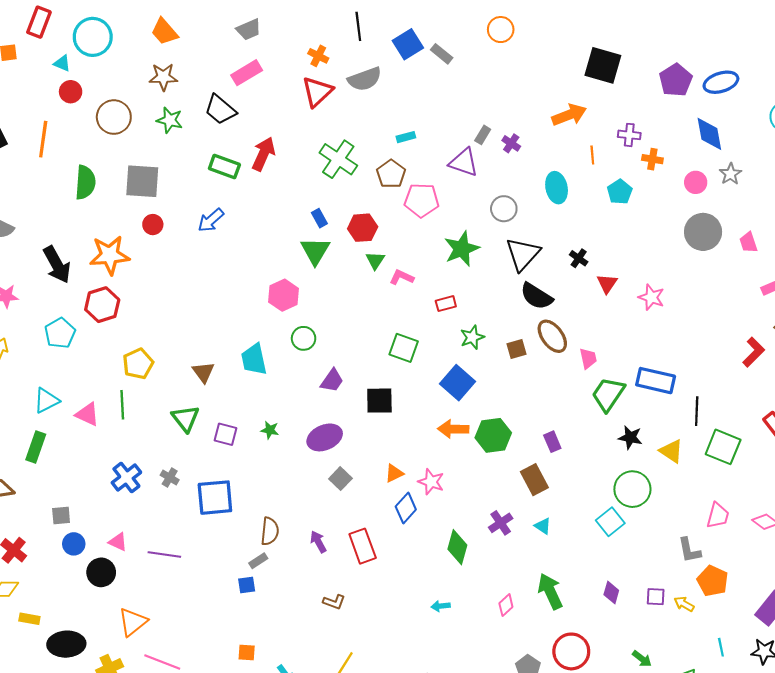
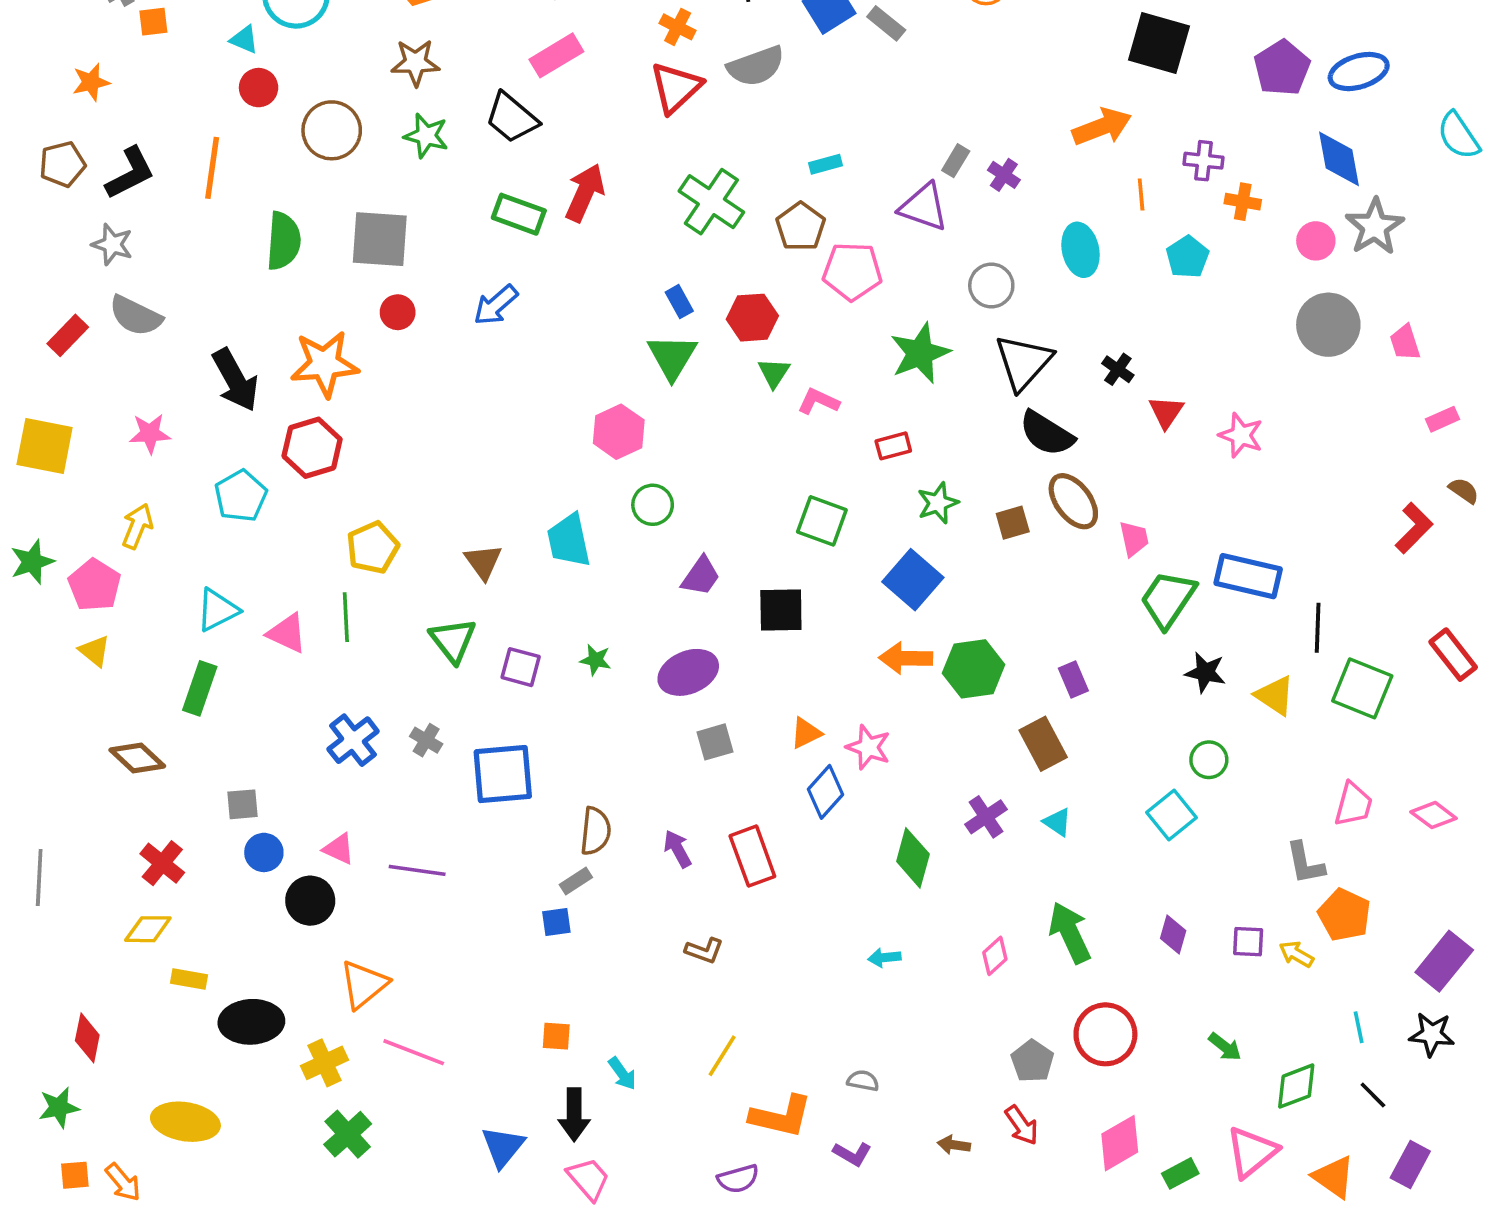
gray star: (730, 174) -> (1375, 227), size x1.5
gray square: (340, 479) -> (715, 742), turned 30
green circle: (632, 489) -> (1209, 760), size x0.6

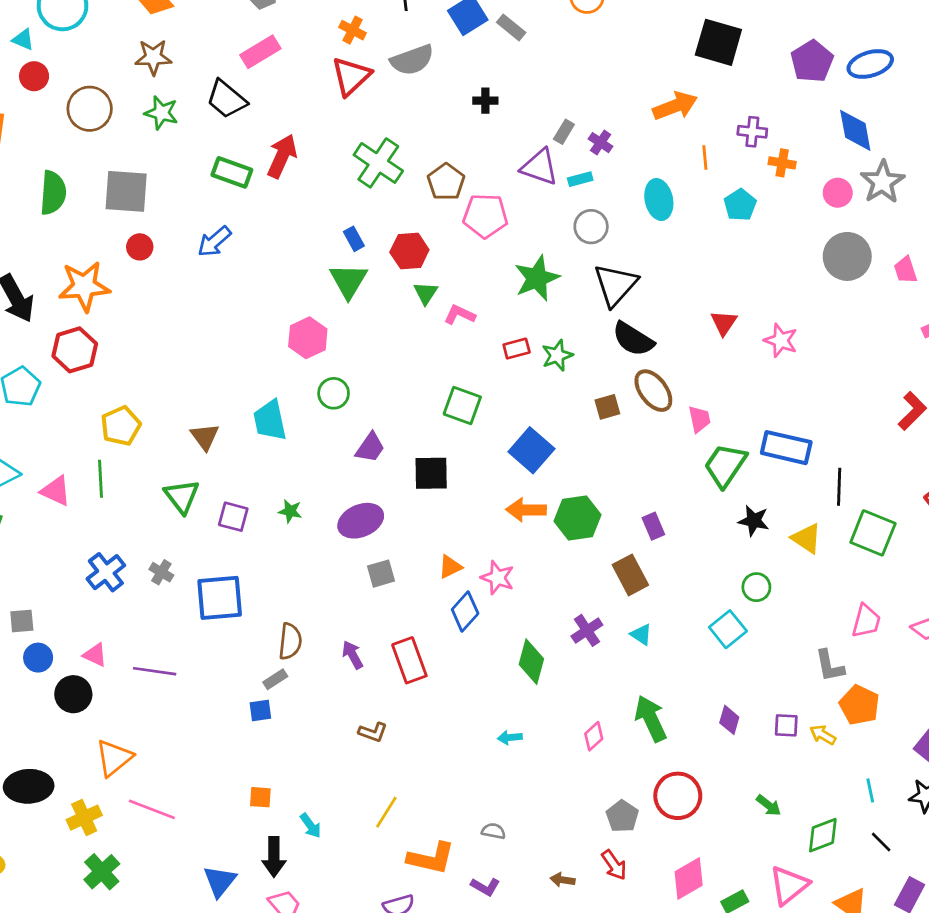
cyan rectangle: (826, 164) -> (580, 179), moved
black cross: (1118, 369) -> (485, 101), moved, turned -35
green star: (938, 503) -> (557, 355), moved

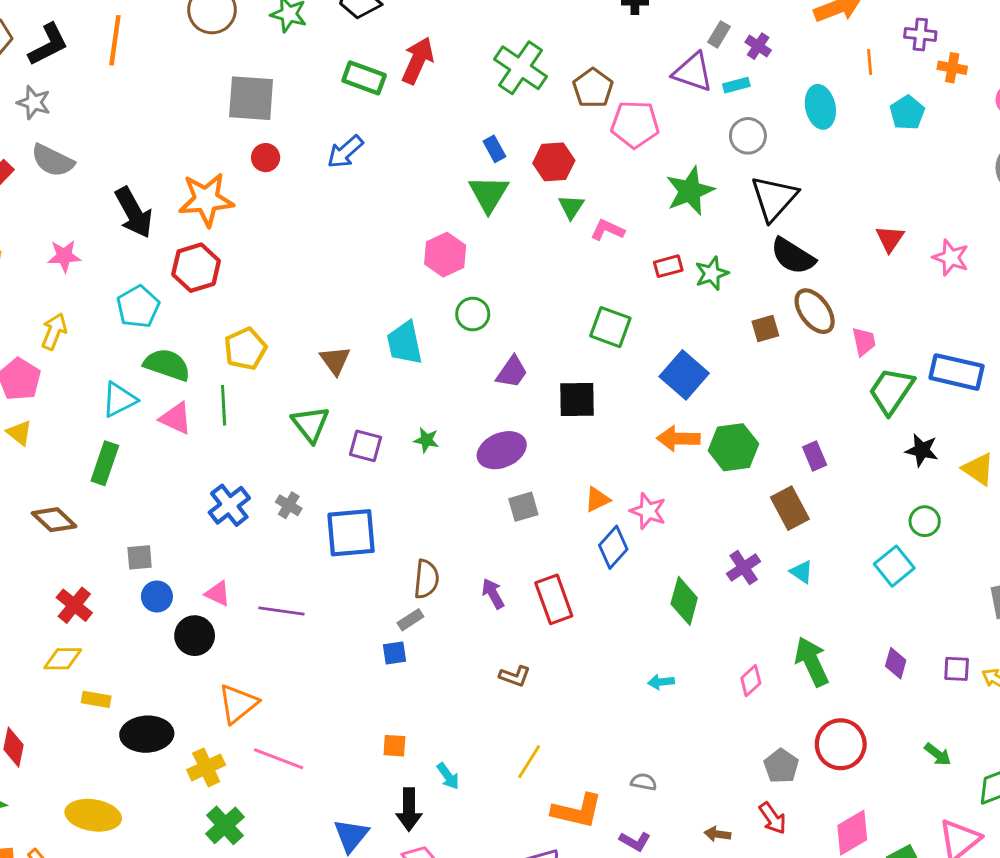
green semicircle: (53, 193) -> (167, 365), moved, turned -75

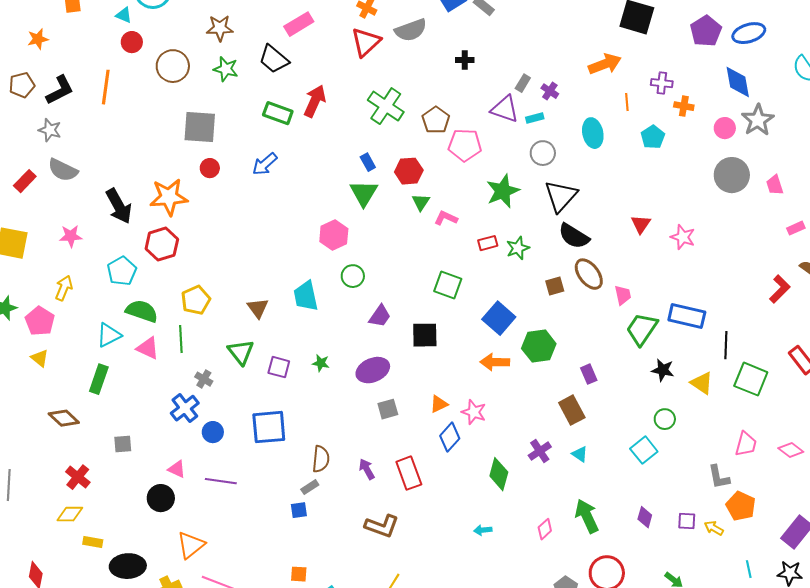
green hexagon: (733, 447) -> (539, 346), moved
gray cross: (289, 505) -> (204, 379), moved
blue circle: (157, 597) -> (213, 432), moved
brown L-shape: (515, 676) -> (382, 526), size x1.6

